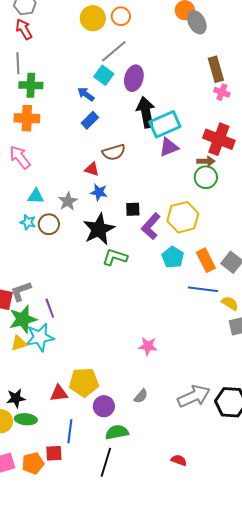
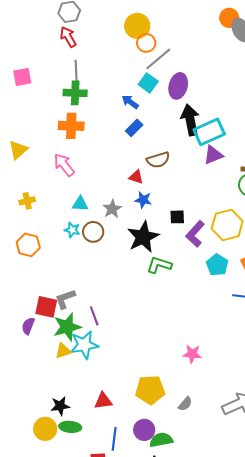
orange circle: (121, 16) -> (146, 43), moved
gray line: (18, 63) -> (76, 71), moved
yellow pentagon: (84, 382) -> (150, 390), moved
purple circle: (104, 406) -> (144, 430), moved

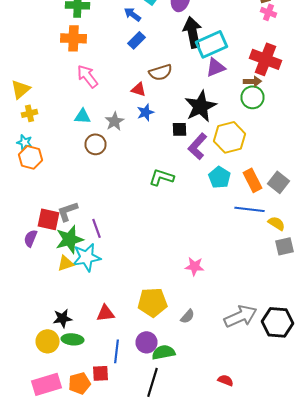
yellow triangle: (18, 150) -> (20, 89), moved
pink arrow: (64, 165) -> (88, 76), moved
blue star: (143, 200) -> (146, 112), turned -30
cyan star: (72, 230) -> (24, 142), moved
black star: (143, 237) -> (200, 106), moved

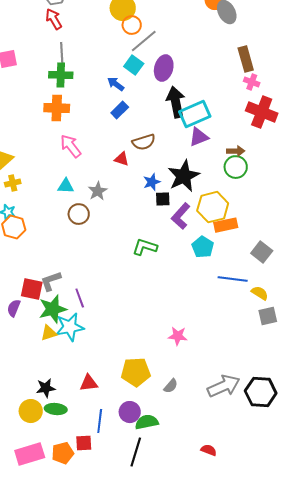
red cross: (266, 59) -> (262, 112), moved
blue star: (146, 112) -> (152, 182), moved
orange rectangle: (252, 180) -> (226, 225), moved, turned -75

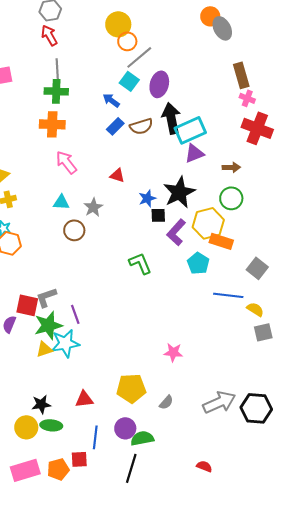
brown semicircle: (144, 142) -> (141, 126), moved
green circle: (236, 167) -> (231, 198), moved
orange rectangle: (226, 225) -> (221, 241), turned 30
green L-shape: (145, 247) -> (140, 263), turned 50

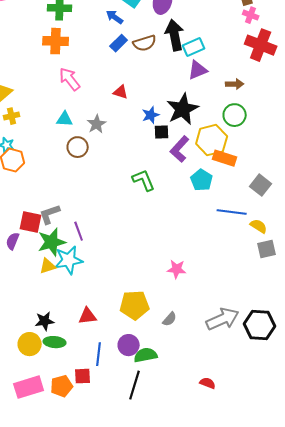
cyan rectangle: (190, 130) -> (194, 47), size x0.7

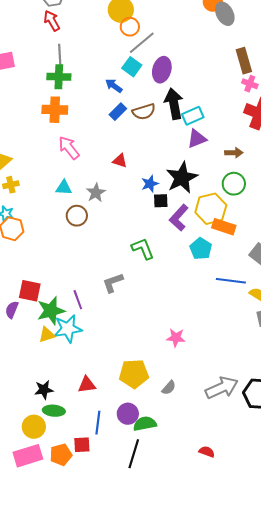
gray L-shape: (50, 214) -> (113, 283), moved
yellow circle: (30, 344) -> (34, 427), moved

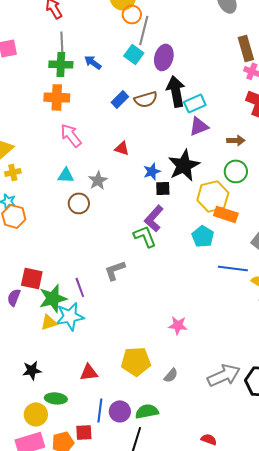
gray line: (142, 43) -> (144, 30), turned -36
blue arrow: (114, 86) -> (93, 62), moved
purple L-shape: (179, 218) -> (154, 218), moved
black star: (44, 390) -> (32, 370), moved
purple circle: (128, 414) -> (120, 411), moved

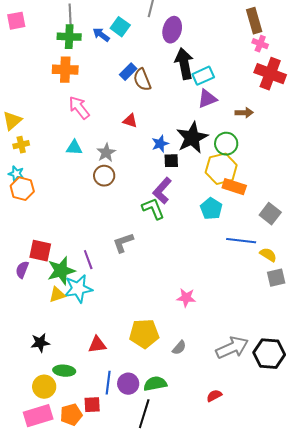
cyan square: (134, 54) -> (120, 27), moved
brown semicircle: (146, 99) -> (142, 80), moved, turned 85
green circle: (236, 171) -> (226, 144), moved
brown circle: (79, 203) -> (104, 176), moved
red semicircle: (209, 439) -> (214, 396), moved, turned -49

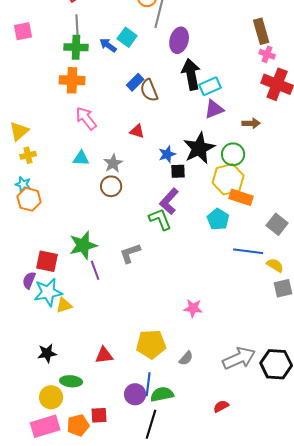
green star: (61, 271) -> (83, 245), moved
cyan star: (78, 289) -> (48, 292), moved
blue line: (108, 383) -> (148, 384), moved

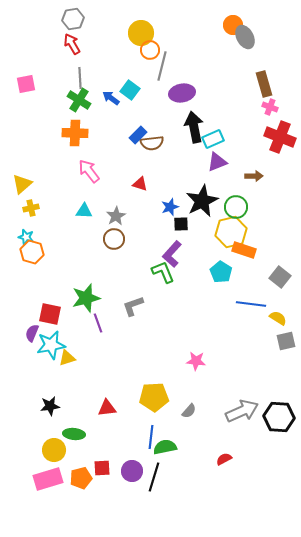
purple ellipse: (179, 40) -> (182, 93), turned 65
green cross: (76, 47) -> (79, 100), turned 30
brown semicircle: (149, 90) -> (152, 143), turned -75
purple circle: (135, 394) -> (132, 471), moved

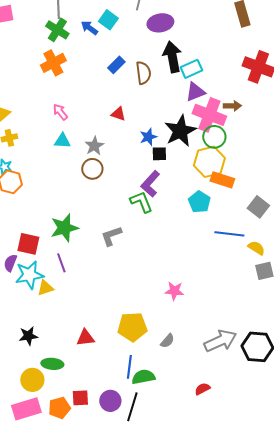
pink cross: (270, 107) -> (209, 115), moved, size x2.0
orange cross: (75, 133) -> (53, 63), turned -30
brown semicircle: (152, 143) -> (143, 73), moved, turned -90
pink arrow: (89, 171) -> (60, 112), moved, size x0.7
purple line: (98, 323) -> (61, 263), moved

